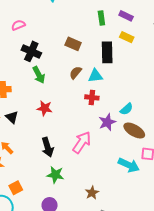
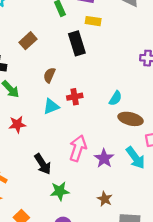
brown rectangle: (73, 44) -> (28, 41), moved, turned -49
cyan triangle: (95, 76) -> (51, 107), moved
red star: (45, 108) -> (17, 124), moved
purple star: (107, 122) -> (104, 158), moved
cyan arrow: (129, 165) -> (136, 158), turned 45

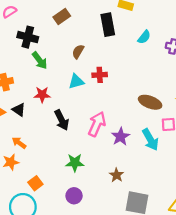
cyan semicircle: (115, 98) -> (144, 37), moved
black arrow: (43, 164) -> (62, 120), moved

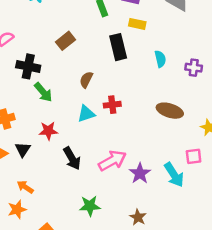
cyan semicircle: (144, 37) -> (160, 59), turned -48
brown ellipse: (150, 102) -> (170, 111), moved
black triangle: (19, 110) -> (23, 150), turned 32
pink arrow: (97, 124) -> (112, 161), turned 40

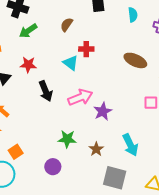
green arrow: (43, 92) -> (28, 31), turned 90
cyan triangle: (86, 114) -> (71, 63), moved, turned 49
cyan arrow: (174, 175) -> (130, 145), moved
green star: (90, 206) -> (67, 139), moved

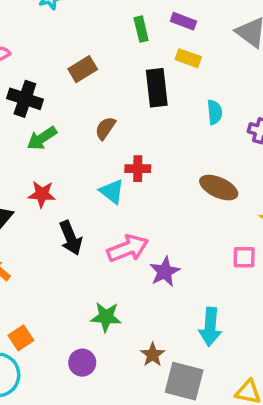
cyan arrow: (130, 145) -> (210, 327), turned 30
brown star: (96, 149) -> (153, 355), moved

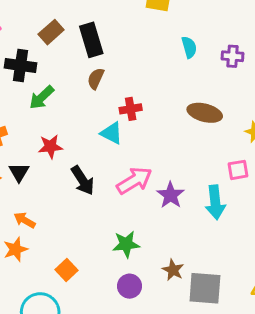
brown rectangle: (83, 69) -> (51, 32), moved
black rectangle: (157, 88) -> (91, 40), moved
cyan arrow: (210, 327) -> (215, 202), moved
orange square: (21, 338) -> (67, 270), moved
purple circle: (82, 363) -> (129, 286), moved

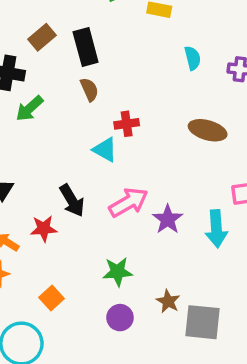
brown semicircle: (96, 79) -> (89, 89), turned 130
red star: (50, 147) -> (44, 229), moved

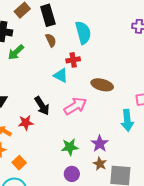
cyan semicircle: (193, 58) -> (83, 33), moved, size x1.6
brown ellipse: (208, 130) -> (102, 85), moved
purple star: (168, 219) -> (100, 144), moved
orange square: (52, 298) -> (19, 163), moved

